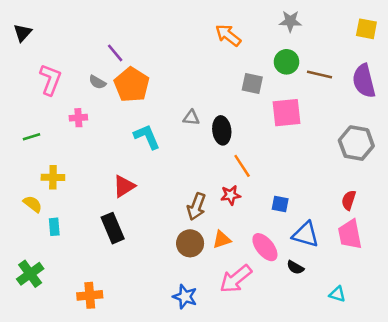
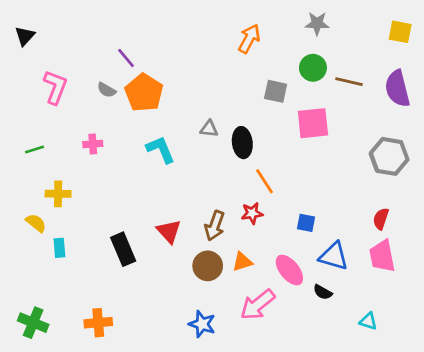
orange arrow: (228, 35) -> (249, 39), turned 80
pink cross: (78, 118) -> (93, 144), moved
red triangle: (124, 186) -> (169, 231), moved, turned -40
green cross: (30, 274) -> (33, 323), moved, turned -32

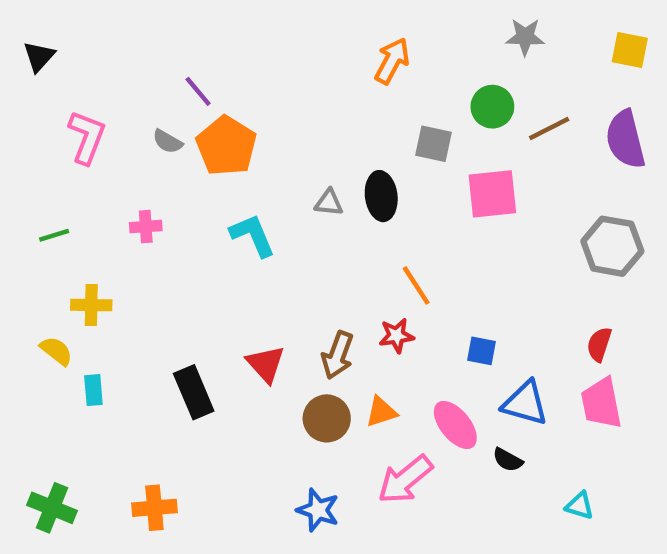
gray star: (317, 23) -> (525, 37), moved
brown line: (349, 82) -> (549, 128), turned -40
black ellipse: (242, 143) -> (381, 196), moved

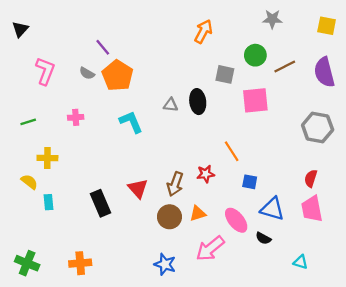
orange line: (416, 285) -> (232, 151), moved

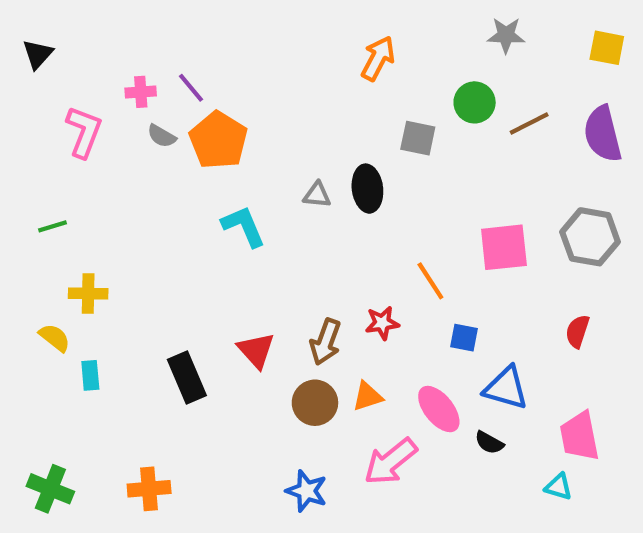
pink square: (255, 100) -> (504, 247), moved
pink cross: (76, 117) -> (141, 92), moved
pink trapezoid: (312, 209) -> (580, 436), moved

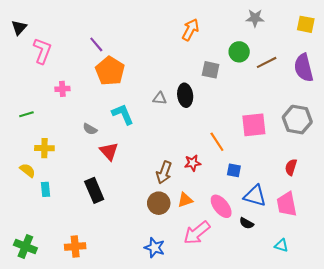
pink cross: (141, 92) -> (62, 89), moved
pink L-shape: (84, 132) -> (42, 51), moved
gray semicircle: (162, 136) -> (90, 129), moved
red triangle: (256, 350) -> (109, 151), moved
pink trapezoid: (580, 436) -> (287, 204), moved

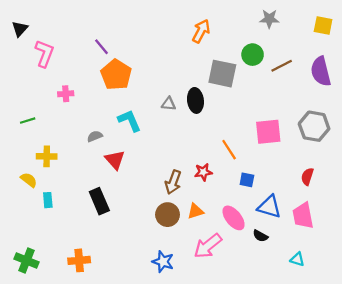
gray square: (211, 70) -> (222, 74), size x1.5
gray semicircle: (90, 129) -> (95, 136), turned 128

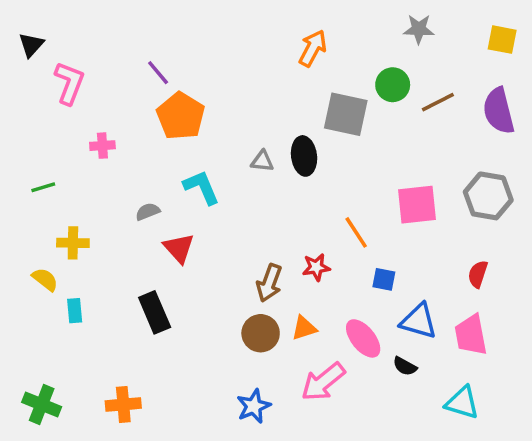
cyan triangle: (297, 259) -> (462, 403), size x1.5
blue star: (163, 262) -> (254, 406), turned 30

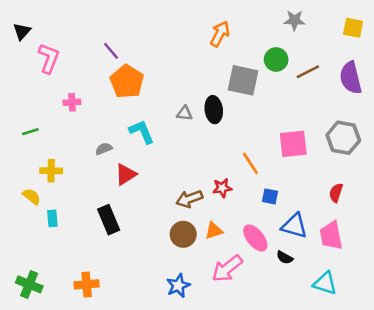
red triangle: (179, 248) -> (126, 174), turned 40
brown arrow: (269, 283) -> (189, 199), turned 50

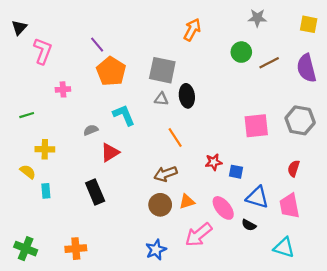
gray square: (243, 80) -> (162, 70), moved
orange line: (250, 163) -> (175, 137), moved
red star: (222, 188) -> (214, 162), moved

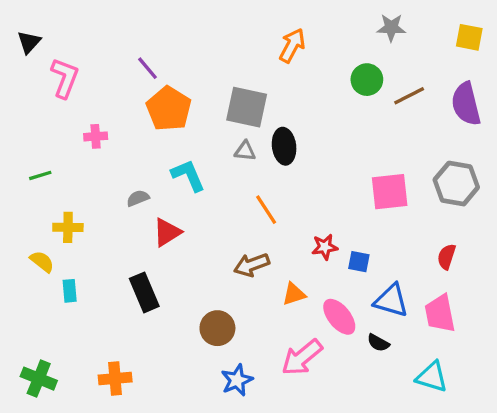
orange triangle: (187, 202) -> (294, 294), moved
brown circle: (160, 205) -> (217, 328), moved

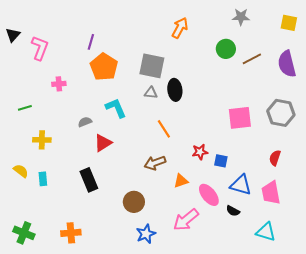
black triangle: (29, 42) -> (13, 35), moved
purple line: (148, 68) -> (91, 42), turned 56
yellow semicircle: (42, 262) -> (21, 171), moved

